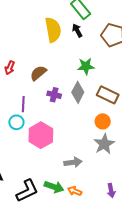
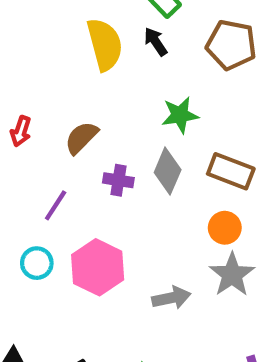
purple line: (23, 104) -> (56, 205), turned 35
cyan circle: (16, 122) -> (37, 263), moved
gray arrow: (73, 162) -> (171, 298), moved

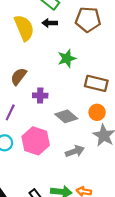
black arrow: (156, 42) -> (50, 23), turned -48
gray diamond: (168, 171) -> (66, 116), moved, turned -65

